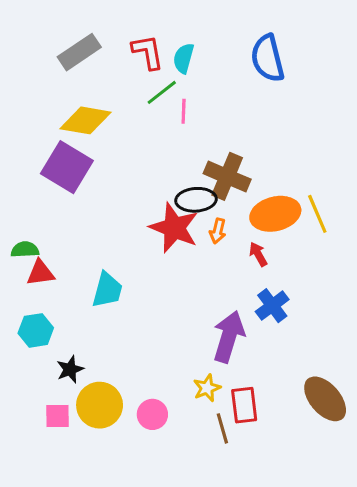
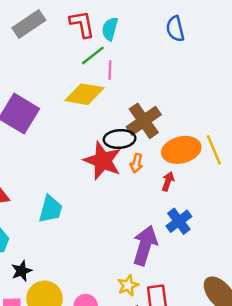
blue semicircle: (268, 58) -> (175, 29), size x0.7
yellow diamond: (86, 120) -> (84, 94), moved
brown cross: (227, 176) -> (144, 121), turned 32
red arrow: (258, 254) -> (168, 181), turned 48

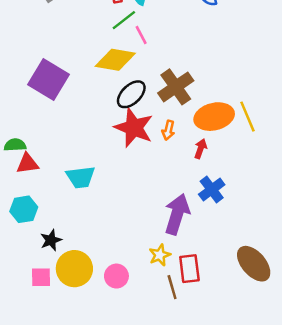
pink line: (110, 70) -> (141, 35), turned -30
black ellipse: (120, 139) -> (131, 94), moved, turned -40
cyan trapezoid: (51, 209) -> (81, 177), turned 68

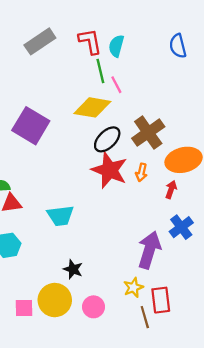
green line: (124, 20) -> (100, 71), turned -65
black star: (51, 240) -> (73, 269), moved, turned -30

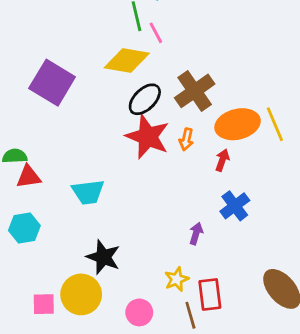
purple arrow: (149, 250) -> (196, 234), size x0.5
black star: (73, 269) -> (103, 257), size x1.4
pink circle: (94, 307) -> (139, 312), moved

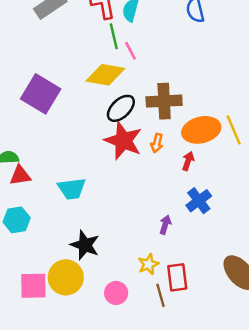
brown cross: (195, 91) -> (164, 101), turned 32
pink square: (44, 304) -> (33, 286), size x1.4

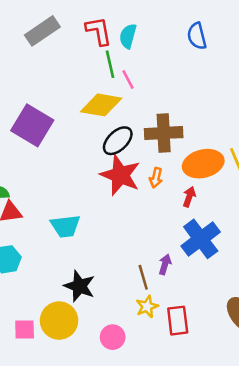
blue cross: (199, 201) -> (201, 239), size x1.4
pink square: (33, 286) -> (25, 329), size x0.7
brown line: (160, 295) -> (143, 277), moved

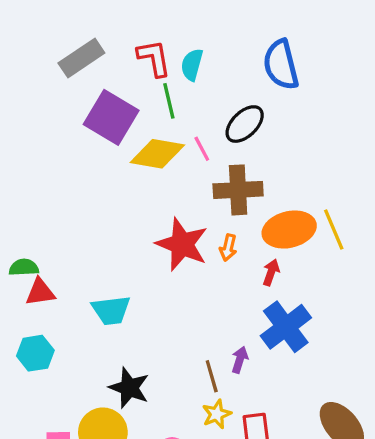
blue semicircle: (197, 36) -> (281, 65), size x1.4
pink line: (128, 79) -> (202, 149), moved
purple square: (32, 125) -> (111, 117), moved
black ellipse: (118, 141) -> (245, 124), moved

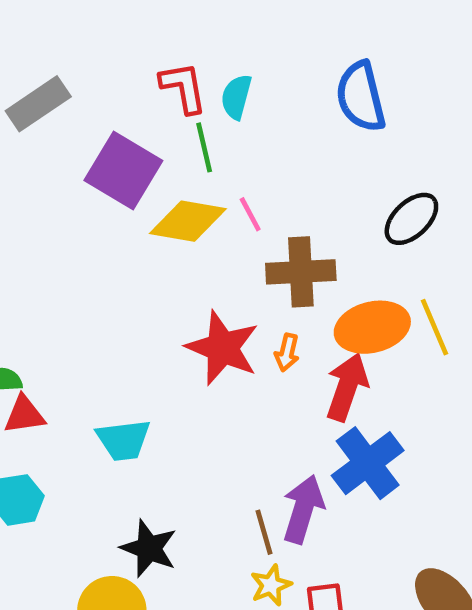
gray rectangle: (81, 58) -> (38, 104), moved
black ellipse: (245, 124) -> (411, 219), moved
red arrow: (271, 272) -> (347, 387), size x1.8
purple arrow: (240, 360) -> (303, 509), size x1.8

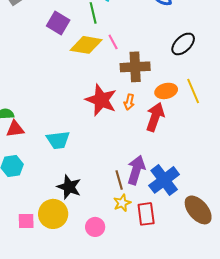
purple square: (123, 170) -> (58, 23), size x0.7
orange ellipse: (372, 327) -> (166, 91), size x0.7
blue cross: (368, 463) -> (164, 180), moved

